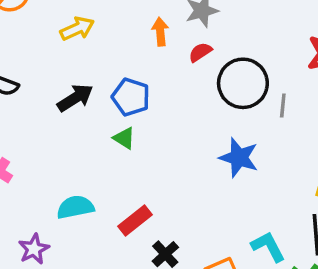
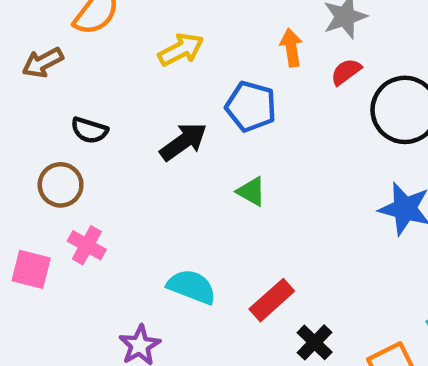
blue pentagon: (131, 97) -> (251, 106), moved
cyan semicircle: (75, 207) -> (192, 287), turned 36

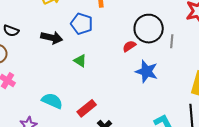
red semicircle: (346, 72) -> (129, 46), moved
black arrow: (183, 142) -> (52, 38), turned 45

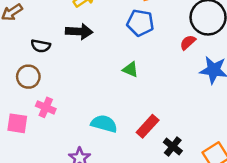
blue pentagon: (82, 24) -> (140, 23), moved
black arrow: (52, 38) -> (79, 32), moved

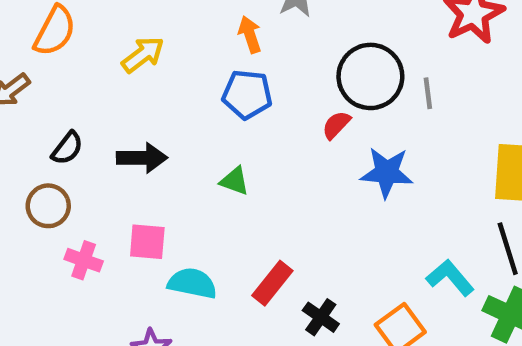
black arrow: (79, 32) -> (142, 158), moved
black semicircle: (41, 46) -> (67, 148), turned -60
pink square: (17, 123) -> (147, 242), moved

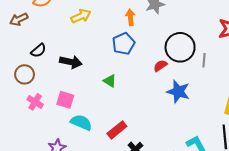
blue pentagon: (247, 94) -> (124, 44), turned 30

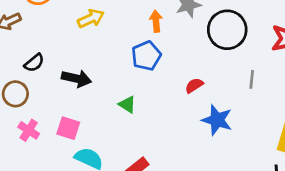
black circle: (180, 47) -> (227, 30), moved

